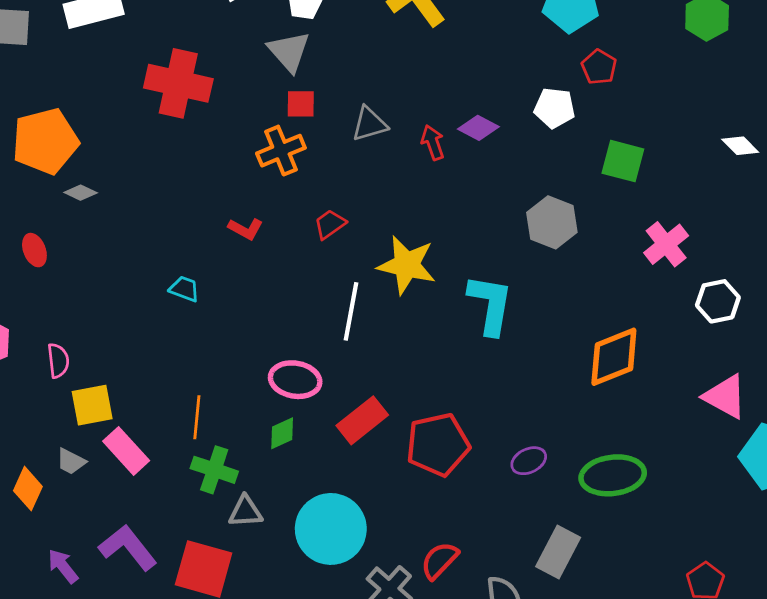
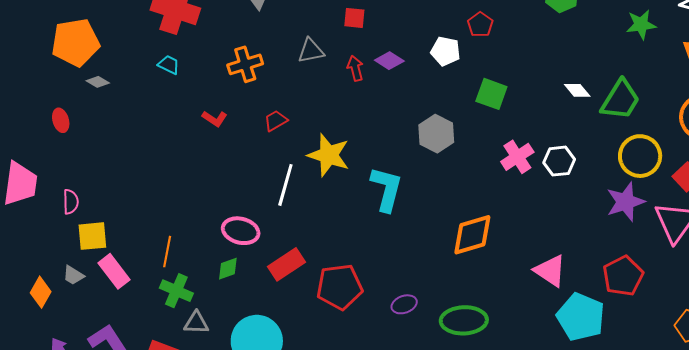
red square: (301, 104) -> (354, 18), moved
cyan trapezoid: (184, 289) -> (169, 65), moved
white hexagon: (718, 301) -> (559, 161), moved

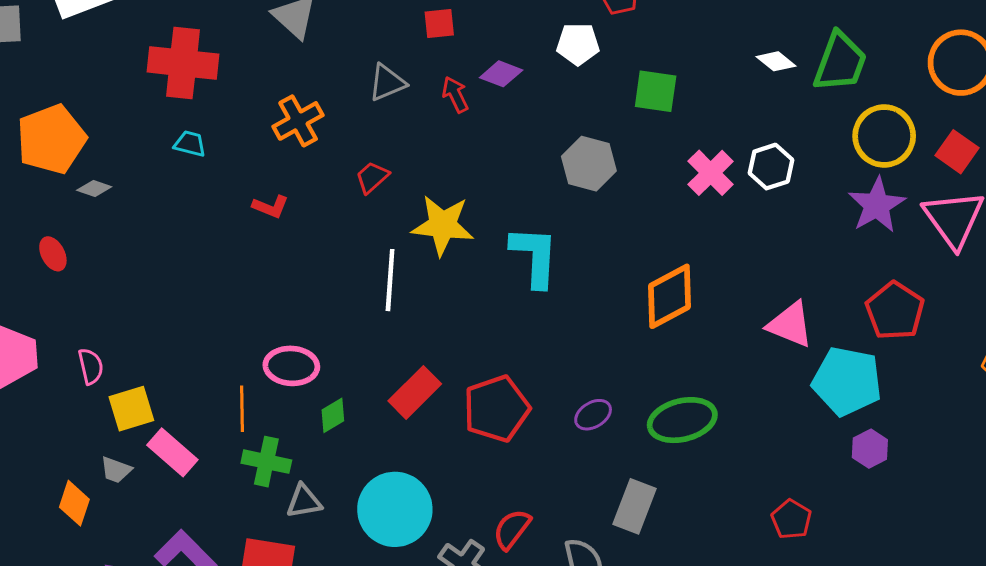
red trapezoid: (276, 121) -> (372, 177), moved
pink ellipse: (241, 231) -> (291, 366), moved

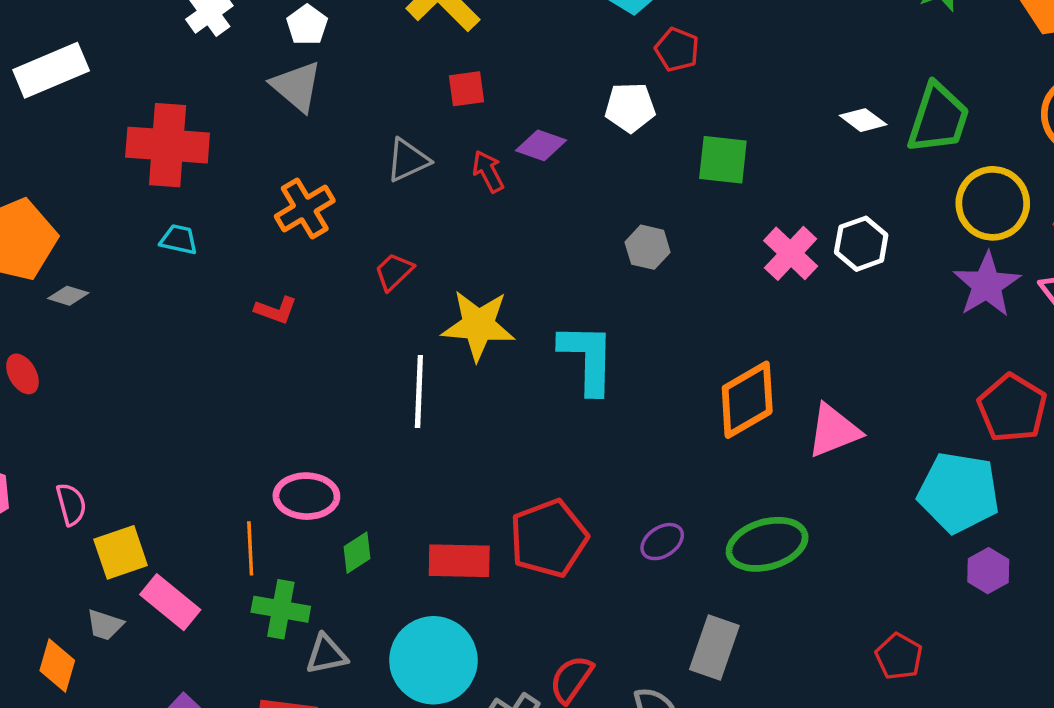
gray hexagon: (589, 164) -> (648, 247), size x0.7
pink triangle: (790, 325) -> (834, 431), moved, turned -42
red rectangle: (415, 392) -> (459, 561), moved, turned 48

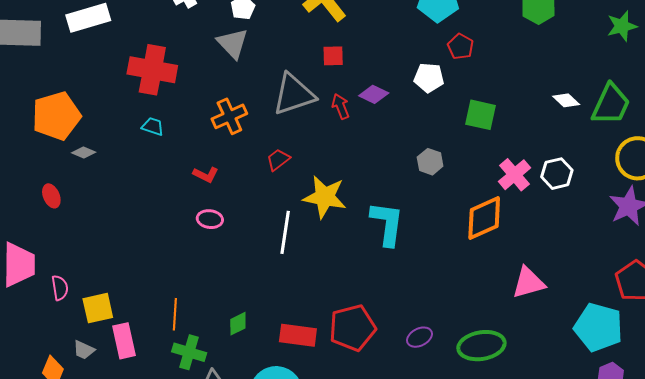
gray triangle: (408, 160) -> (294, 94), size x1.6
orange diamond: (747, 400) -> (484, 218), moved
pink ellipse: (306, 496) -> (210, 219), moved, size x0.7
pink semicircle: (71, 504) -> (60, 288), moved
pink rectangle: (170, 602) -> (124, 341), turned 32

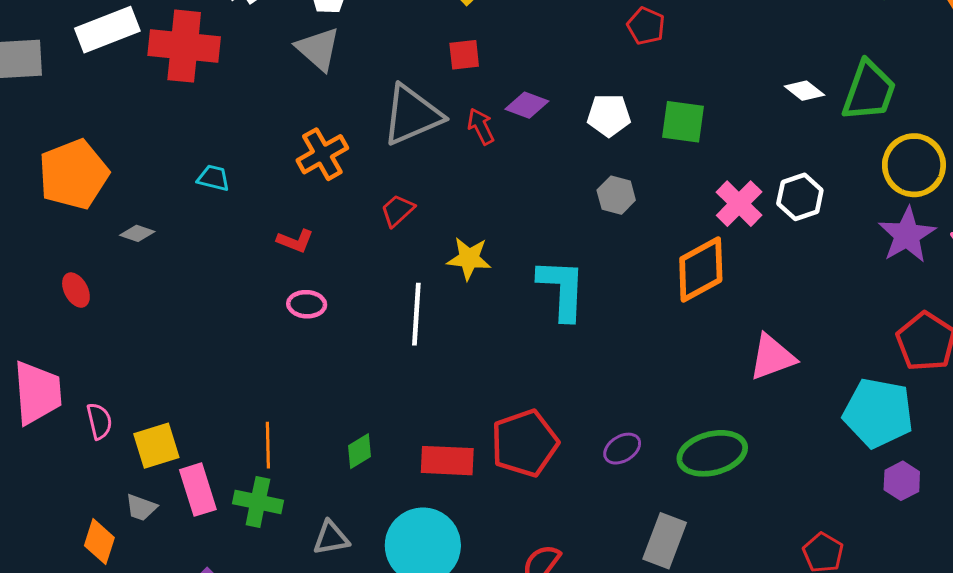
red cross: (152, 70) -> (184, 46), moved
white pentagon: (429, 78) -> (609, 115), moved
gray diamond: (84, 153) -> (137, 233), moved
yellow star: (325, 197) -> (469, 258), size x0.7
green cross: (189, 352) -> (258, 502), moved

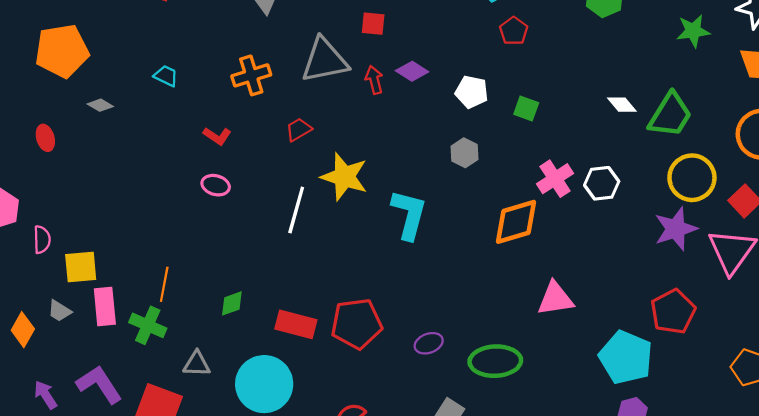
green square: (683, 122) -> (526, 108), size x0.7
yellow star: (469, 258) -> (344, 177), size x1.4

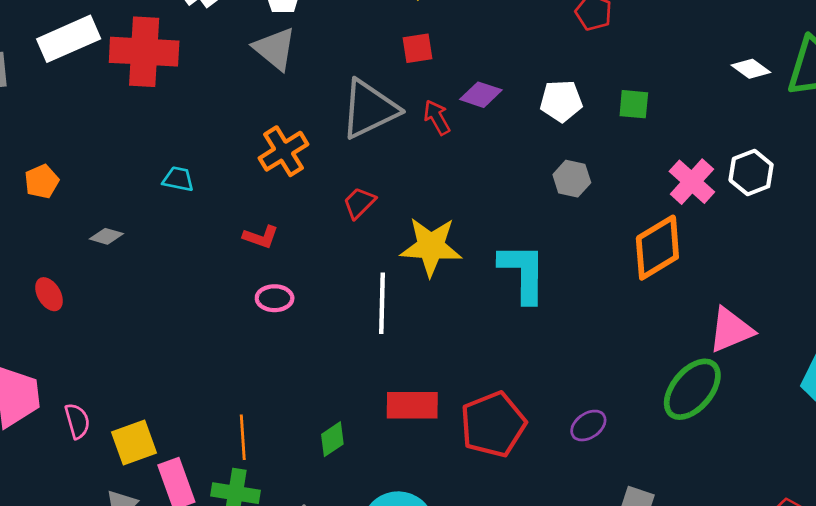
orange pentagon: (62, 51) -> (42, 181), size x0.5
red rectangle: (296, 324) -> (412, 405), moved
green ellipse: (495, 361) -> (692, 389), moved, turned -33

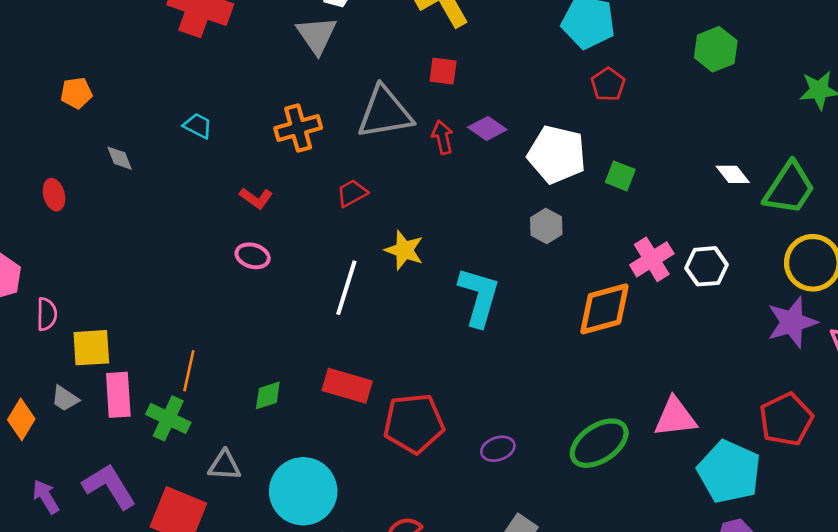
white pentagon: (561, 101) -> (557, 155), size x1.5
gray diamond: (106, 236) -> (120, 158), turned 36
yellow star: (431, 247) -> (404, 250), size x0.7
pink triangle: (731, 330) -> (675, 417), moved

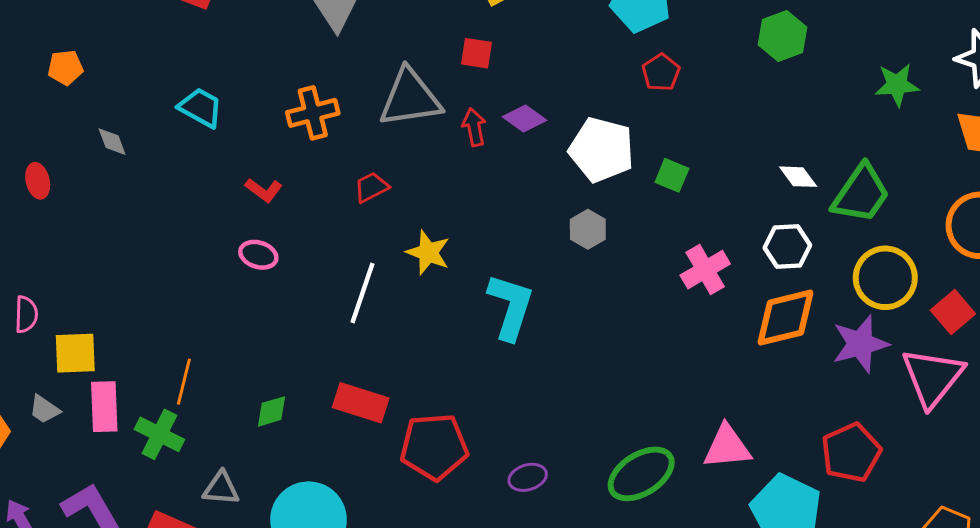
cyan trapezoid: (198, 126) -> (201, 108), size x1.4
white hexagon: (706, 266) -> (787, 246), moved
orange diamond: (604, 309) -> (786, 318), moved

